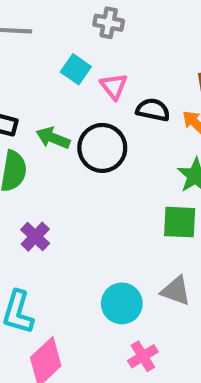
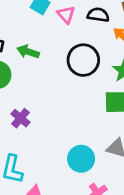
black semicircle: (153, 110) -> (98, 15), moved
black circle: (102, 148) -> (83, 60), moved

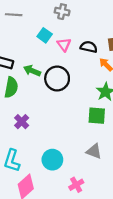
black circle: (83, 60) -> (57, 79), moved
cyan circle: (81, 159) -> (52, 160), moved

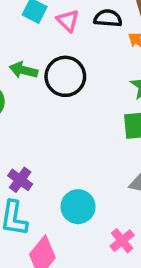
purple cross: (22, 122) -> (20, 180), moved

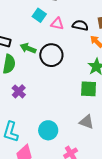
pink triangle: (68, 21) -> (57, 24), turned -40
purple cross: (20, 180) -> (19, 91), moved

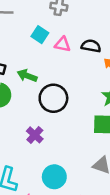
black circle: (51, 55) -> (53, 98), moved
purple cross: (19, 91) -> (35, 135), moved

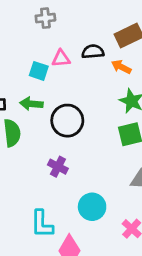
cyan square: (40, 35) -> (39, 71), moved

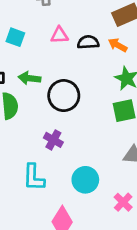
black semicircle: (93, 52) -> (88, 42), moved
cyan square: (39, 71) -> (15, 37), moved
cyan L-shape: (42, 224) -> (34, 177), moved

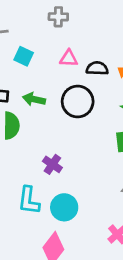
black circle: (64, 96) -> (78, 102), moved
cyan circle: (85, 180) -> (64, 207), moved

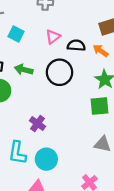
pink triangle: (69, 58) -> (53, 37), turned -42

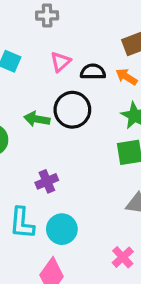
green arrow: (24, 70) -> (37, 119), moved
purple cross: (38, 124) -> (47, 181), turned 35

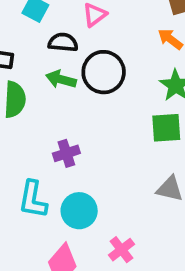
black semicircle: (93, 72) -> (63, 42), moved
pink cross: (123, 257) -> (121, 250), moved

